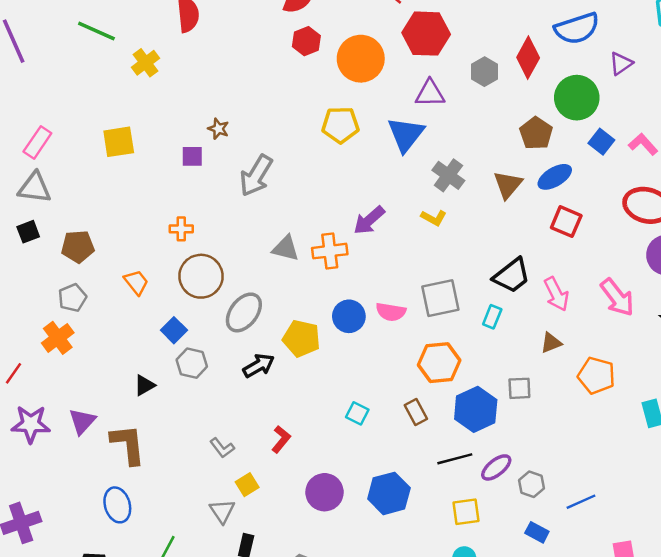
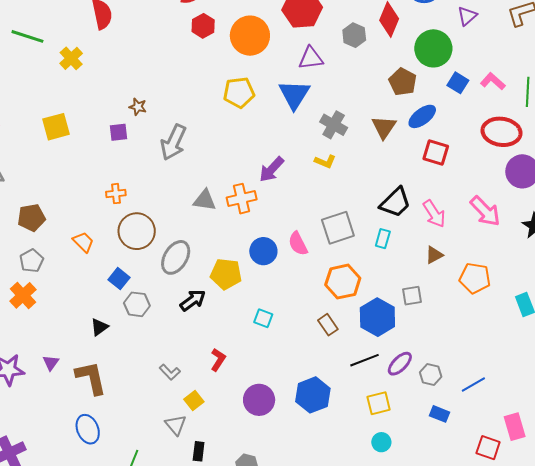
pink semicircle: (391, 312) -> (298, 244), turned 60
cyan square: (357, 413) -> (263, 318), moved
purple triangle: (82, 421) -> (51, 363), size x0.7

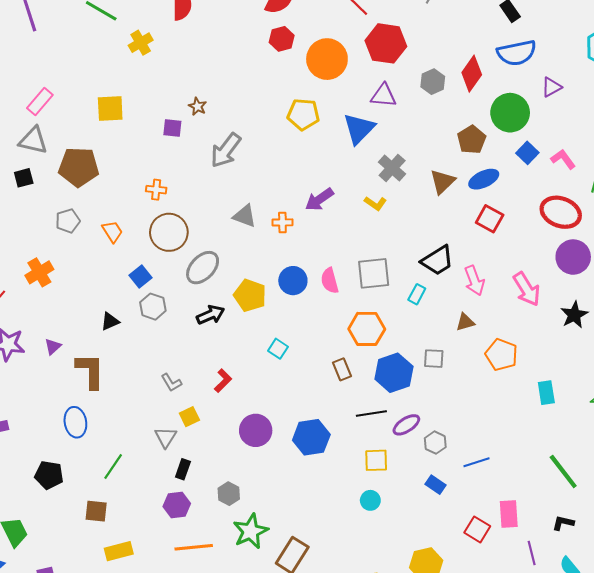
orange cross: (242, 199) -> (282, 222), size x0.7
brown pentagon: (31, 218) -> (79, 167), moved, size x1.4
gray pentagon: (32, 261) -> (68, 221), moved

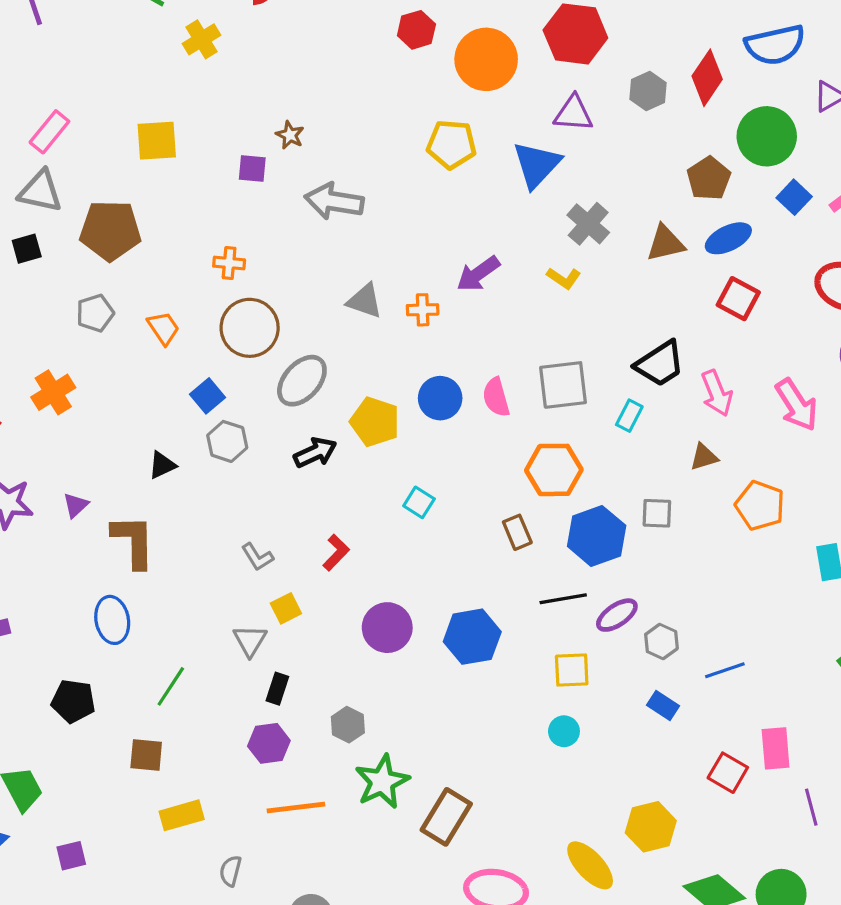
gray arrow: (226, 150) -> (334, 201), turned 63
brown triangle: (442, 182) -> (665, 243), turned 32

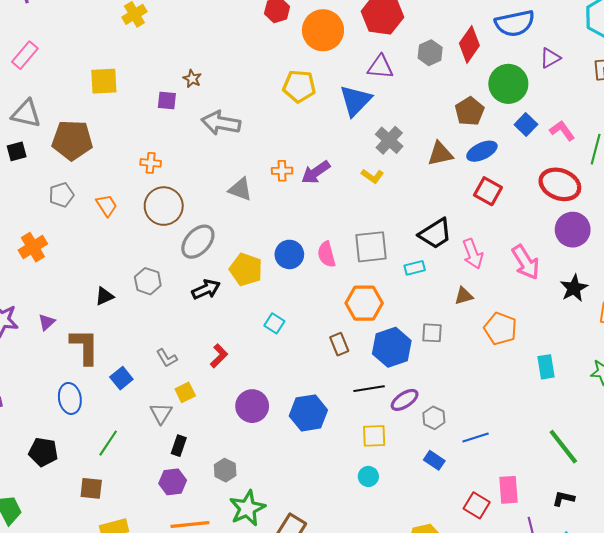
pink rectangle: (49, 132) -> (25, 55), moved
orange cross: (423, 310) -> (282, 171), moved
blue square: (208, 396) -> (121, 378), moved
cyan rectangle: (629, 416) -> (415, 268), turned 48

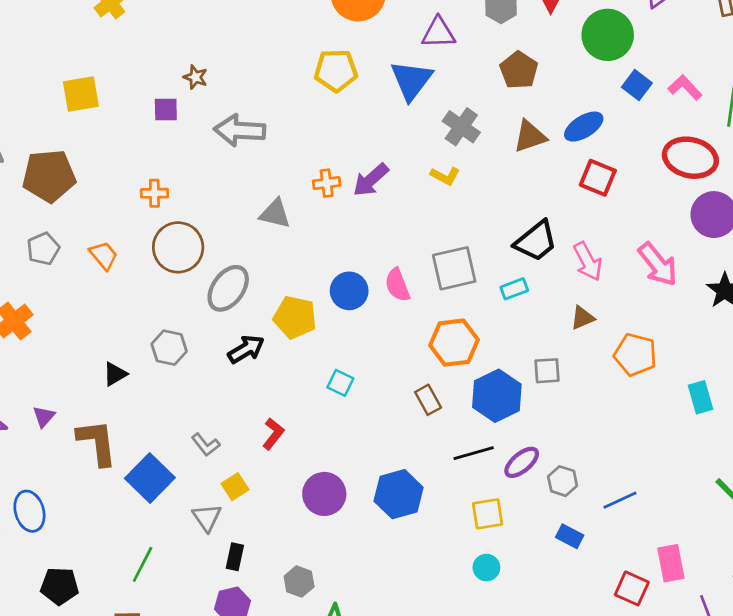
brown pentagon: (470, 111) -> (519, 70), moved
blue square: (121, 378) -> (150, 478), size x1.6
blue ellipse: (70, 398) -> (29, 511), moved

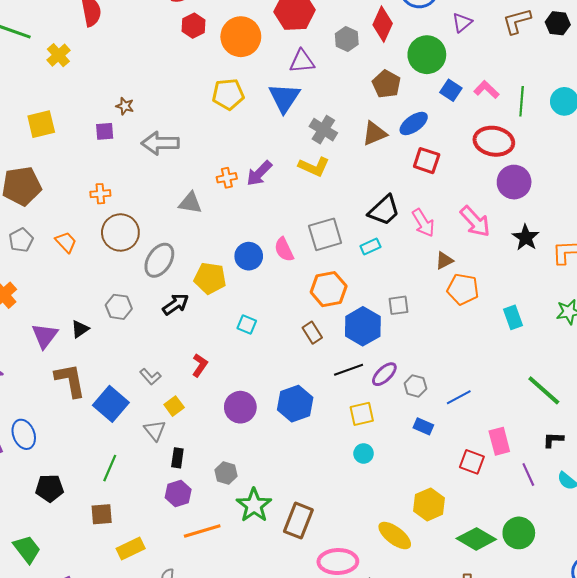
brown pentagon: (519, 70) -> (386, 84), moved
yellow L-shape: (445, 176) -> (314, 167), size x1.4
brown triangle: (582, 318) -> (444, 261), moved
purple triangle: (44, 417) -> (45, 336), moved, size x1.6

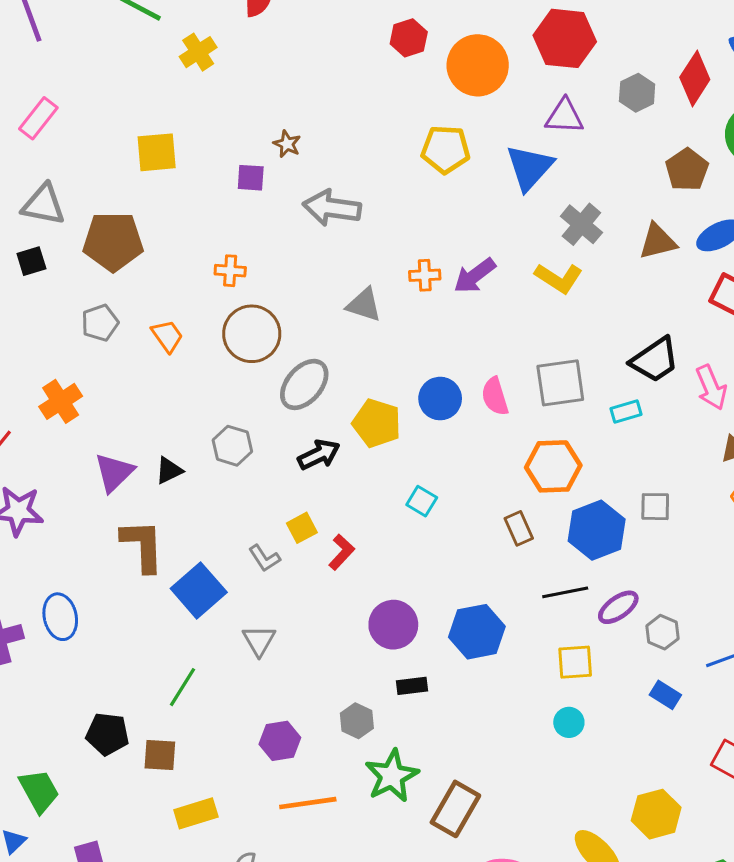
yellow square: (174, 406) -> (302, 528), moved
black rectangle: (177, 458) -> (412, 686), moved, turned 66
black pentagon: (50, 488) -> (107, 734), moved

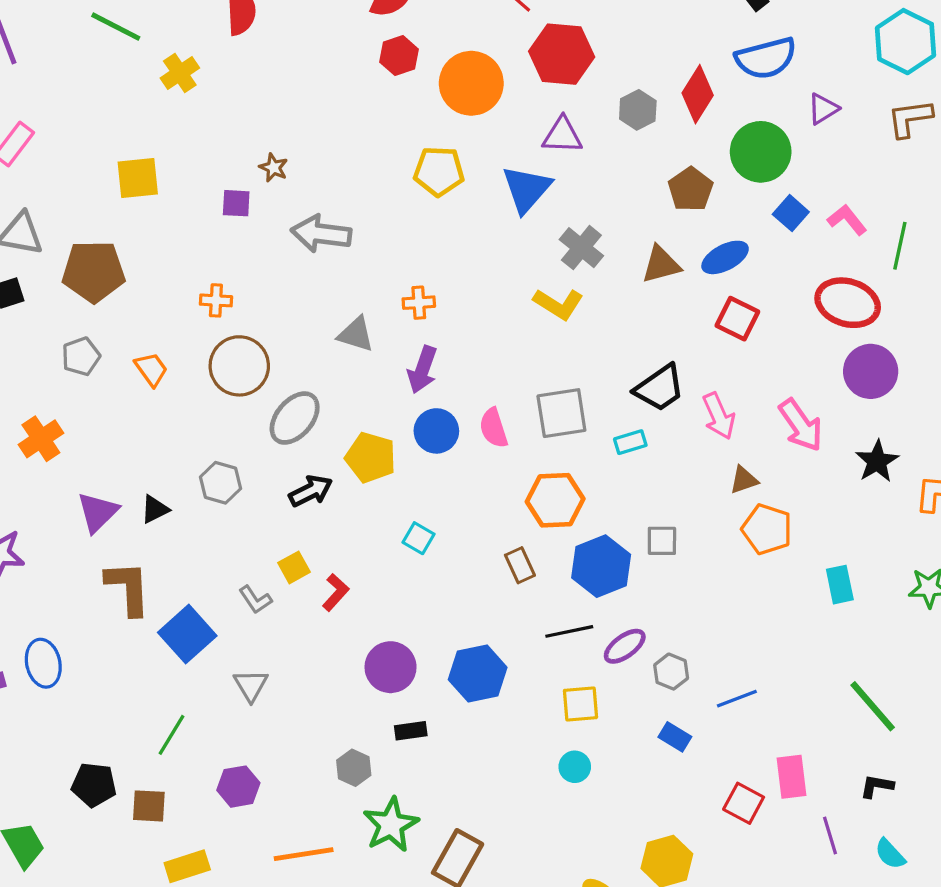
purple arrow: (475, 276) -> (422, 370), moved, turned -33
purple hexagon: (280, 741) -> (238, 787), moved

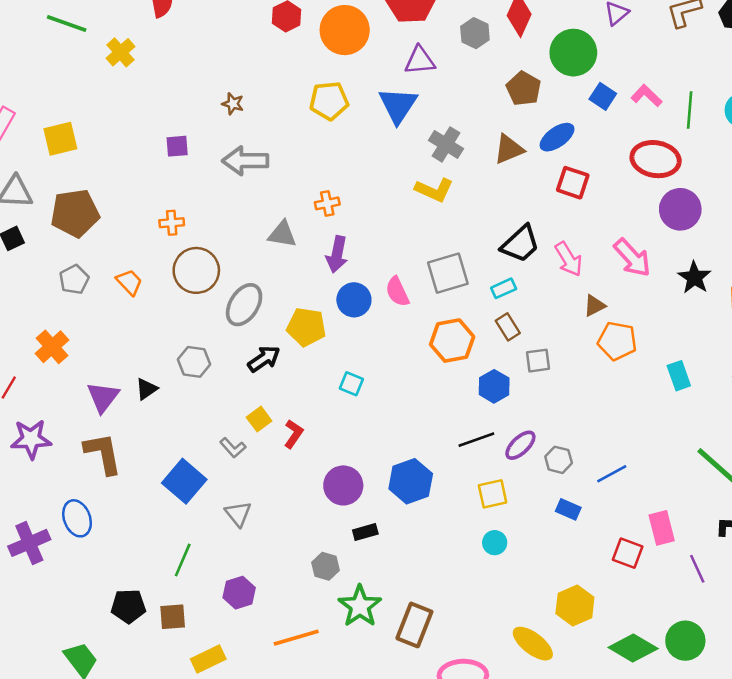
brown star: (274, 168) -> (233, 104), moved
yellow square: (138, 178) -> (60, 139), moved
brown rectangle: (520, 565) -> (508, 327), moved
blue hexagon: (601, 566) -> (494, 386), size x0.7
brown L-shape: (128, 588) -> (103, 453), moved

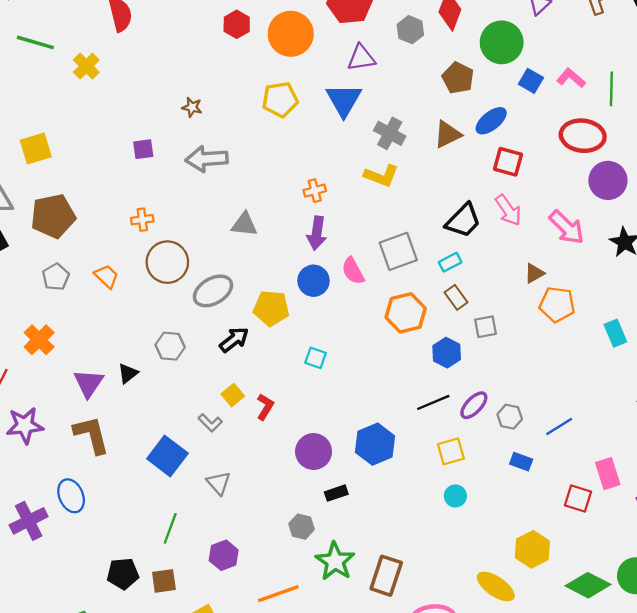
orange cross: (327, 203) -> (315, 191), moved
purple arrow: (337, 254) -> (317, 233), moved
pink arrow: (569, 259) -> (508, 210), moved
gray ellipse: (244, 305) -> (213, 291), turned 30

